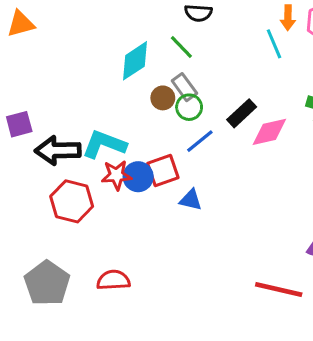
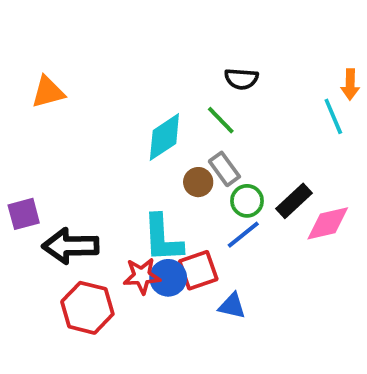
orange triangle: (21, 24) -> (48, 92), moved
green circle: (189, 107) -> (247, 201), moved
cyan L-shape: (104, 144) -> (163, 238), moved, turned -114

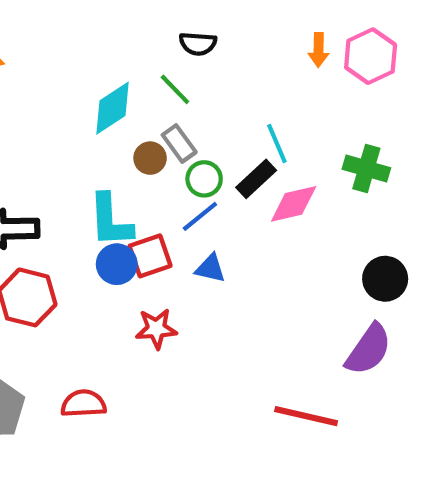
cyan line: (333, 116) -> (277, 144), moved
red star: (142, 276) -> (156, 329), moved
blue triangle: (232, 306) -> (210, 268), moved

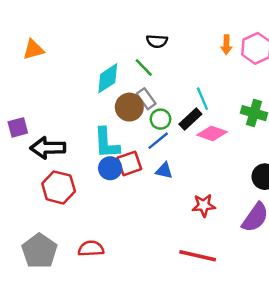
brown circle: (150, 158) -> (129, 107), size x1.5
pink diamond: (294, 204) -> (212, 133), turned 32
red star: (156, 329) -> (204, 205), moved
red line: (306, 416) -> (198, 256), moved

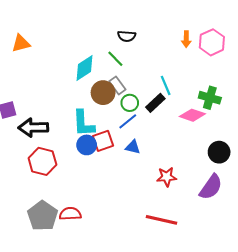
pink diamond: (212, 133) -> (192, 115), moved
gray pentagon: (39, 251) -> (42, 216), moved

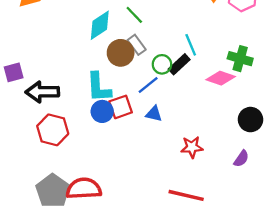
green circle: (130, 103) -> (162, 64), moved
purple semicircle: (211, 187) -> (241, 159), size x0.6
red semicircle: (70, 214) -> (84, 189), size x1.4

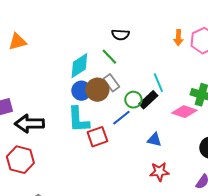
blue circle: (102, 111) -> (81, 91), moved
blue triangle: (154, 114) -> (154, 140), moved
red hexagon: (53, 130) -> (20, 160), moved

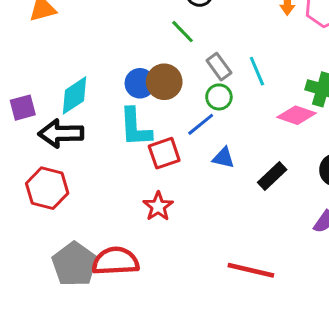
cyan diamond: (79, 66) -> (74, 95), moved
gray rectangle: (111, 83) -> (219, 67), moved
black rectangle: (148, 100) -> (272, 176), moved
blue triangle: (154, 140) -> (223, 158), moved
red star: (159, 172) -> (158, 206), moved, turned -30

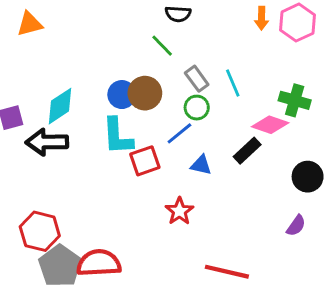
black rectangle: (272, 176) -> (247, 151), moved
red hexagon: (47, 188) -> (40, 231), moved
red star: (158, 206) -> (179, 211), moved

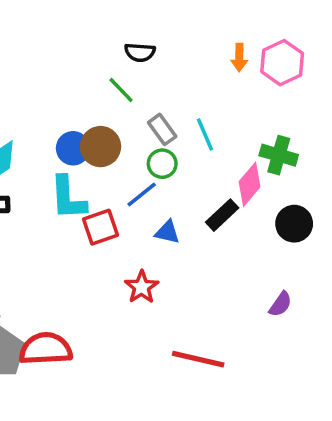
pink diamond: (270, 125) -> (250, 184), turned -69
black circle: (308, 177) -> (294, 224), moved

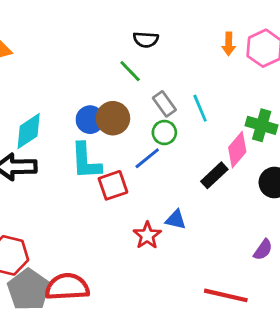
blue triangle: (167, 232) -> (176, 220), moved
red line: (198, 359) -> (226, 295), moved

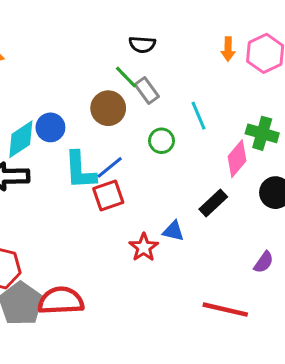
gray rectangle: (164, 104) -> (147, 90), moved
brown circle: (113, 118) -> (108, 108), moved
blue circle: (90, 120) -> (50, 127), moved
blue line: (147, 158) -> (110, 167), moved
black rectangle: (214, 175) -> (213, 203), moved

